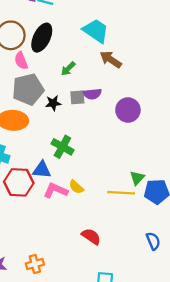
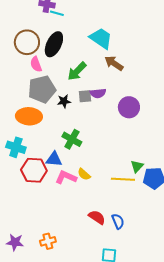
green arrow: (68, 69) -> (77, 71), size x1.5
blue semicircle: (153, 241) -> (118, 221), moved

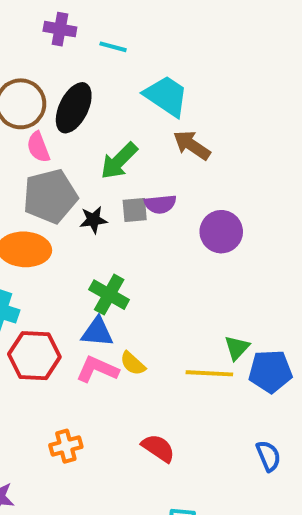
cyan line: (57, 13) -> (113, 47), moved
blue triangle: (54, 159) -> (97, 332), moved
blue semicircle: (118, 221) -> (268, 456), moved
orange cross: (48, 241) -> (66, 446), moved

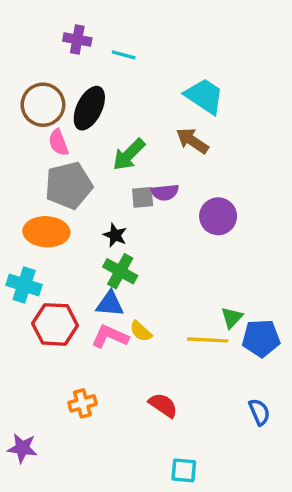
cyan trapezoid: (166, 96) -> (204, 96), moved
black star: (93, 220) -> (115, 235), moved, turned 30

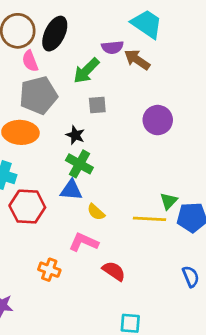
purple semicircle: (165, 192) -> (112, 47), moved
pink L-shape: (110, 336) -> (84, 242), moved
orange cross: (82, 403) -> (49, 270), turned 35

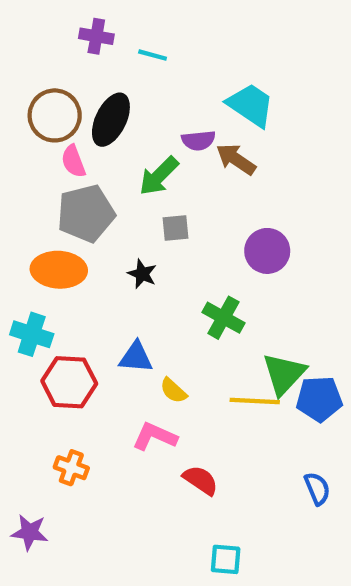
green cross: (79, 164) -> (223, 318), moved
green triangle: (169, 201) -> (284, 374), size x1.6
orange cross: (49, 270) -> (71, 468), moved

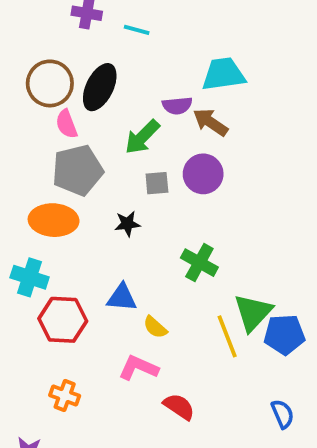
cyan trapezoid: (251, 105) -> (223, 74), turned -42
purple circle: (267, 251) -> (203, 174), moved
black star: (142, 274) -> (127, 224), turned -30
yellow line: (255, 401) -> (227, 336), turned 66

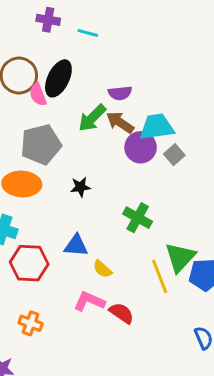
cyan trapezoid: (223, 74) -> (157, 127), moved
brown arrow: (210, 122) -> (120, 122), moved
pink semicircle: (66, 124) -> (38, 95), moved
gray square: (157, 183) -> (174, 155), moved, turned -36
red semicircle: (179, 407) -> (121, 313), moved

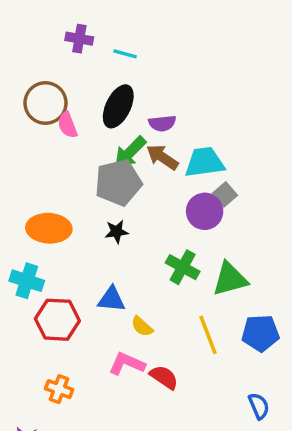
black ellipse: (58, 78) -> (118, 106), moved
gray pentagon: (41, 144) -> (118, 183), moved
purple circle: (141, 147) -> (205, 211), moved
green triangle: (180, 257) -> (230, 279), moved, turned 32

